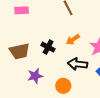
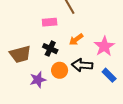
pink rectangle: (22, 10) -> (50, 22), moved
orange circle: (63, 86) -> (60, 70), moved

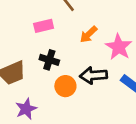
orange arrow: (76, 39) -> (89, 34), moved
purple star: (38, 80) -> (26, 109), moved

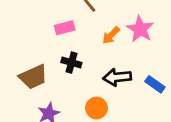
pink star: (119, 47) -> (140, 29), moved
orange circle: (65, 86) -> (97, 108), moved

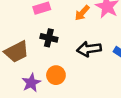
orange circle: (97, 108) -> (56, 75), moved

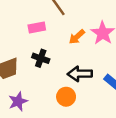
orange circle: (56, 75) -> (66, 97), moved

